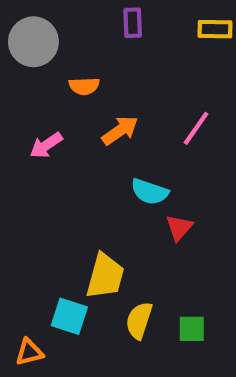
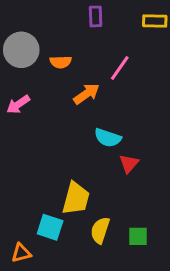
gray circle: (33, 42) -> (21, 50), moved
pink line: (196, 128) -> (120, 68), moved
pink arrow: (46, 145) -> (18, 104), moved

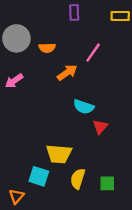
yellow trapezoid: (76, 198) -> (59, 154), turned 80
orange triangle: (21, 253) -> (16, 196), turned -35

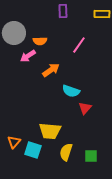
orange arrow: (67, 73) -> (51, 70), moved
pink arrow: (14, 81) -> (28, 56), moved
orange triangle: (16, 196) -> (14, 142), moved

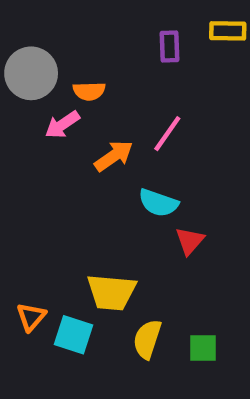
purple rectangle: (63, 11) -> (170, 46), moved
pink line: (79, 45) -> (167, 134), moved

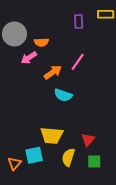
cyan semicircle: (158, 203) -> (63, 95), moved
red triangle: (190, 241) -> (88, 140), moved
orange triangle: (31, 317) -> (14, 163), moved
cyan square: (74, 335) -> (34, 155), turned -30

